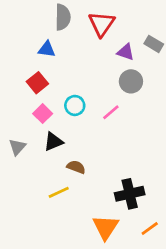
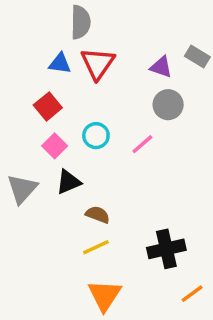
red triangle: (102, 24) -> (98, 63), moved
gray triangle: (17, 147) -> (22, 189), size x1.4
yellow line: (59, 192) -> (96, 247), moved
orange triangle: (106, 227) -> (105, 295), moved

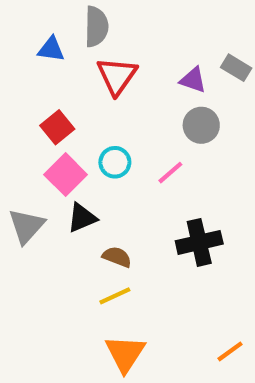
blue triangle: (60, 63) -> (51, 49), moved
pink square: (55, 146) -> (66, 175), size x1.4
black cross: (166, 249) -> (199, 242), moved

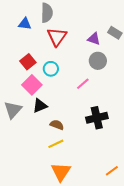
cyan circle: (115, 162) -> (51, 69), moved

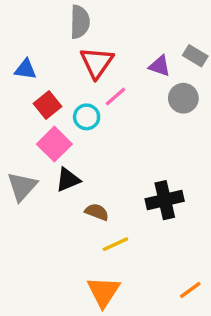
blue triangle: (25, 24) -> (25, 69), moved
gray circle: (98, 61) -> (183, 98), moved
pink line: (83, 84) -> (115, 97), moved
yellow line: (56, 144) -> (115, 244), moved

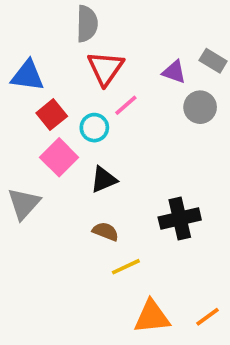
blue triangle: (25, 69) -> (28, 76), size x1.4
black triangle: (68, 180) -> (104, 180), moved
orange triangle: (104, 292) -> (152, 317), moved, turned 51

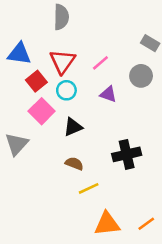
red triangle: (105, 68) -> (62, 62), moved
purple triangle: (174, 72) -> (108, 94), moved
pink line: (126, 105) -> (100, 63), moved

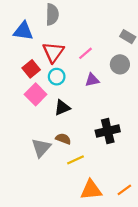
blue triangle: (19, 54) -> (23, 31), moved
purple triangle: (108, 94) -> (92, 80), turned -32
gray triangle: (17, 144) -> (41, 148), moved

